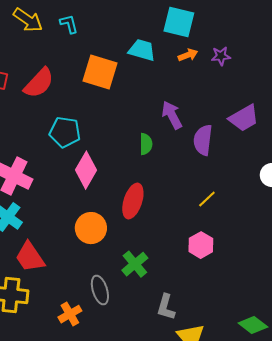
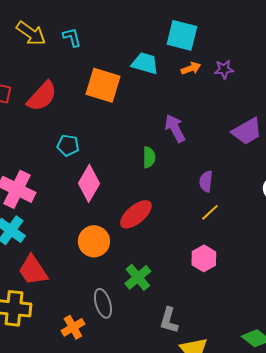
cyan pentagon: (65, 132) -> (68, 145), size x0.7
purple semicircle: (203, 140) -> (206, 181), moved, size x0.7
red ellipse: (133, 201) -> (136, 214), turned 32

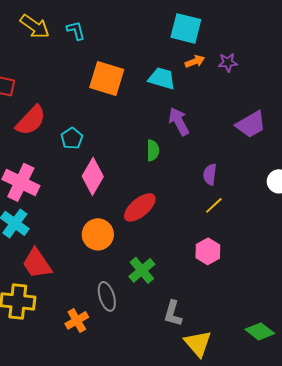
cyan trapezoid: (145, 63) -> (162, 78), moved
red semicircle: (42, 96) -> (31, 120), moved
cyan pentagon: (68, 145) -> (72, 138), turned 30

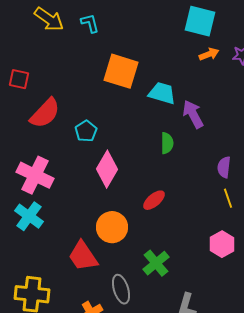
cyan trapezoid: (162, 78) -> (162, 93), moved
yellow line: (214, 205) -> (228, 198), turned -66
red ellipse: (140, 207) -> (154, 200), size x0.7
red trapezoid: (37, 263) -> (83, 256), moved

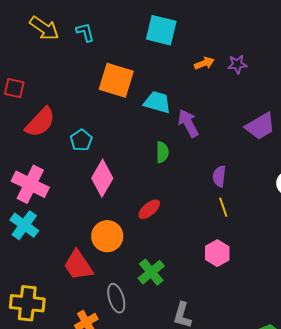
cyan square: (200, 21) -> (161, 30), moved

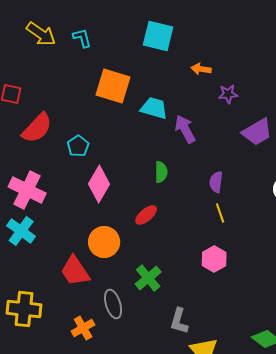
orange arrow: (204, 63) -> (201, 69), turned -150
purple star: (237, 64) -> (228, 94), moved
green semicircle: (162, 152) -> (161, 172), moved

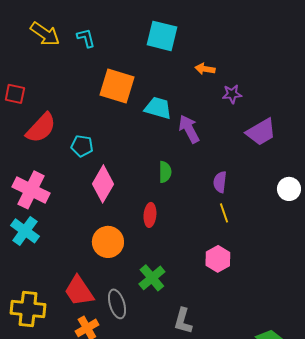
cyan pentagon: (78, 146) -> (82, 146), turned -30
red ellipse: (146, 215) -> (150, 215), turned -45
red trapezoid: (75, 271) -> (79, 291), moved

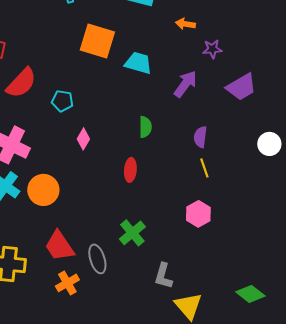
purple arrow: (189, 129) -> (185, 84), moved, turned 64
pink diamond: (103, 184) -> (83, 139), size x0.6
orange circle: (108, 242) -> (43, 190), moved

